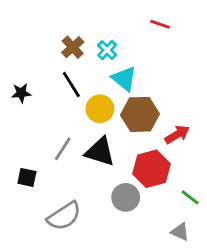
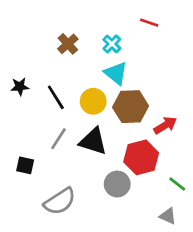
cyan cross: (107, 50) -> (112, 44), moved
black line: (71, 84) -> (56, 97), moved

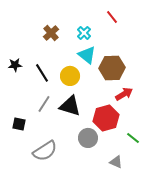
red line: (149, 23) -> (112, 17), turned 32
brown hexagon: (131, 107) -> (112, 68), moved
gray triangle: (168, 216) -> (116, 162), moved

